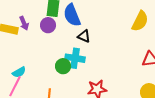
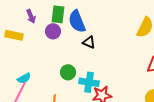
purple arrow: (24, 23) -> (31, 16), moved
cyan cross: (75, 58) -> (89, 82), moved

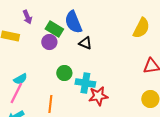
green rectangle: (58, 14) -> (54, 29), moved, turned -66
purple circle: (53, 31) -> (49, 42), moved

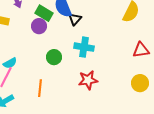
black triangle: (85, 43) -> (75, 19), moved, turned 48
cyan cross: (85, 83) -> (84, 47), moved

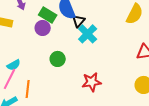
cyan cross: (84, 47) -> (88, 34), moved, turned 36
orange line: (40, 88) -> (28, 89), moved

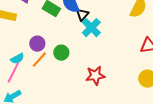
purple circle: (43, 28) -> (37, 44), moved
orange line: (28, 89) -> (39, 60), moved, turned 36

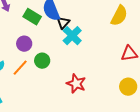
purple circle: (37, 44) -> (24, 44), moved
red star: (95, 76) -> (76, 84), turned 30

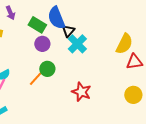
yellow semicircle: (119, 16) -> (124, 44), moved
purple circle: (24, 44) -> (42, 44), moved
orange line: (20, 68) -> (36, 78), moved

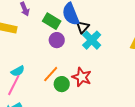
green circle: (47, 69) -> (62, 84), moved
red star: (81, 92) -> (82, 77), moved

